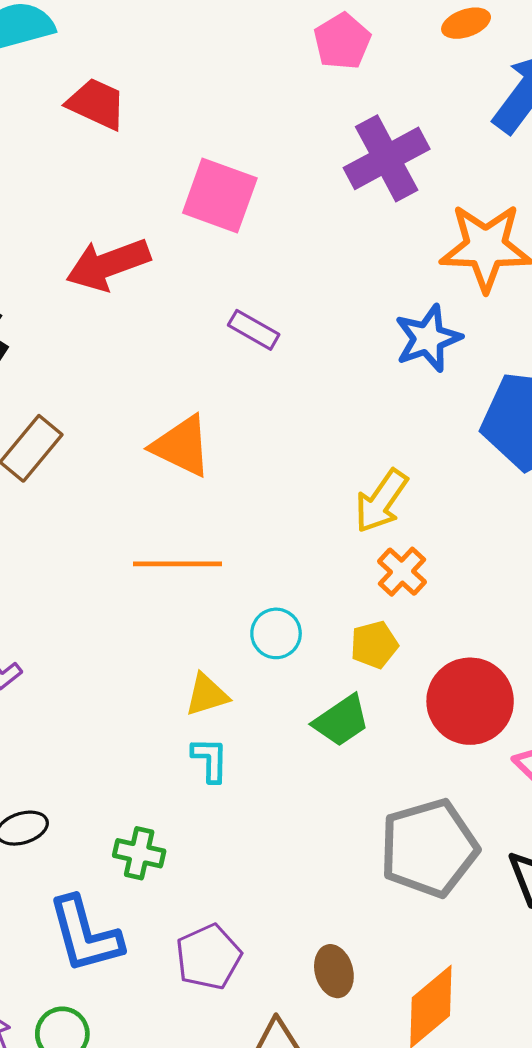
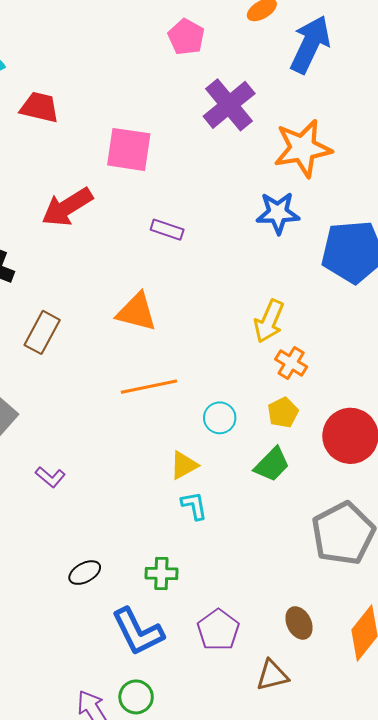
blue star: (428, 338) -> (278, 213), turned 30

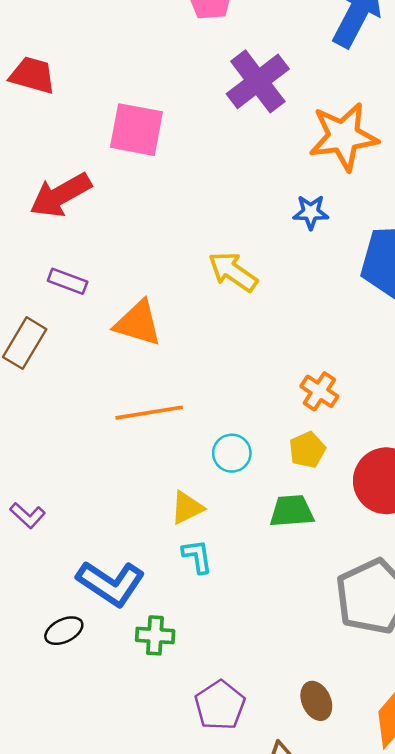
blue star: (278, 213) -> (311, 212), size x0.7
purple rectangle: (167, 230) -> (68, 281), moved
yellow arrow: (269, 321) -> (233, 272), moved, turned 99
green trapezoid: (272, 465) -> (292, 511), turned -141
blue L-shape: (138, 632) -> (111, 583), moved, turned -32

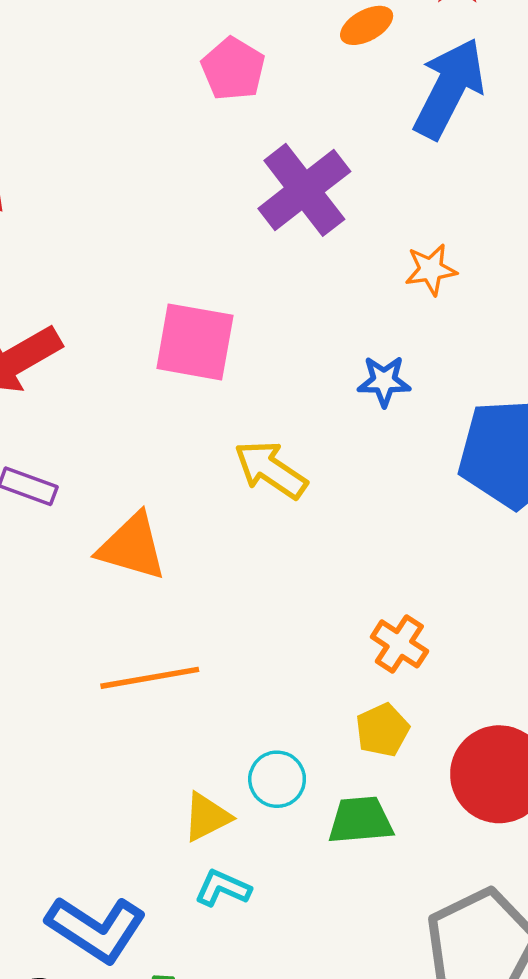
pink square: (136, 130) -> (195, 342), moved
orange star: (343, 137) -> (431, 270), size x0.5
cyan circle: (232, 453) -> (277, 779), moved
cyan L-shape: (197, 556) -> (223, 888), turned -57

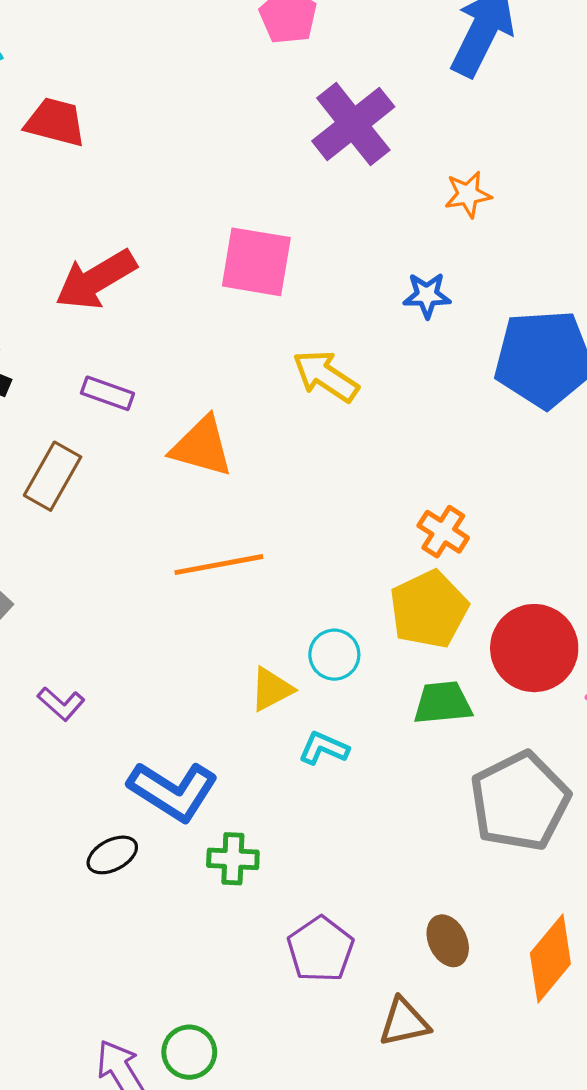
yellow pentagon: (382, 730) -> (429, 609), size x1.6
green trapezoid: (361, 820) -> (443, 703), moved
cyan L-shape: (223, 888) -> (324, 748), moved

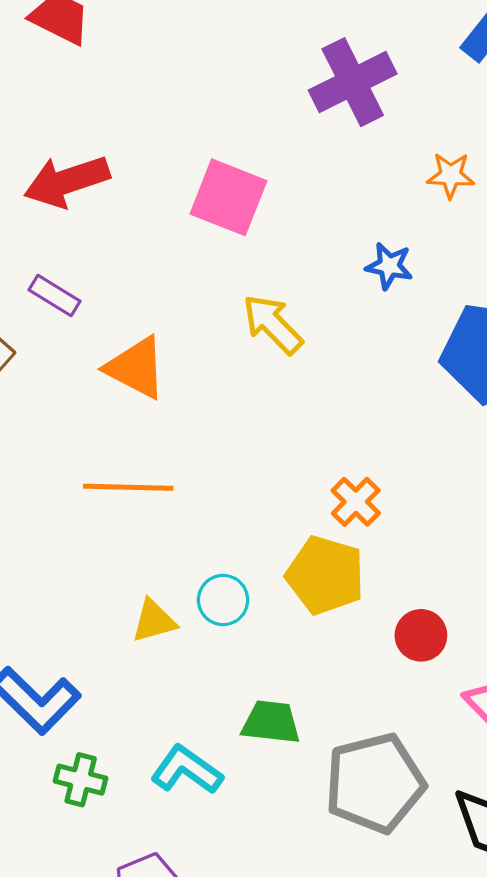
yellow pentagon: (429, 609) -> (325, 575), turned 30
red circle: (534, 648) -> (421, 635), size x0.6
green trapezoid: (443, 703) -> (271, 722), moved
cyan L-shape: (324, 748) -> (187, 770), moved, size x1.4

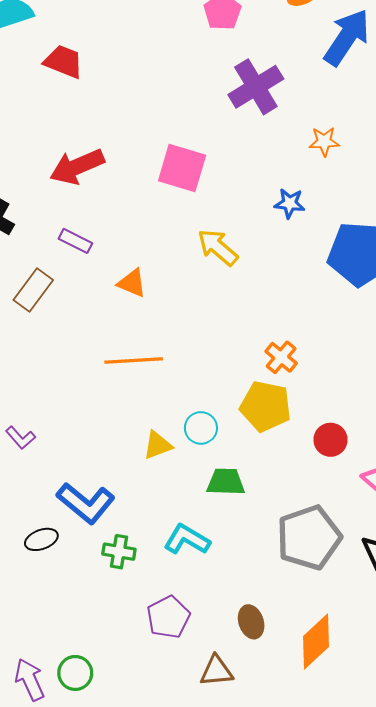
orange triangle: (136, 368) -> (132, 283), size x0.7
green trapezoid: (271, 722) -> (226, 482), moved

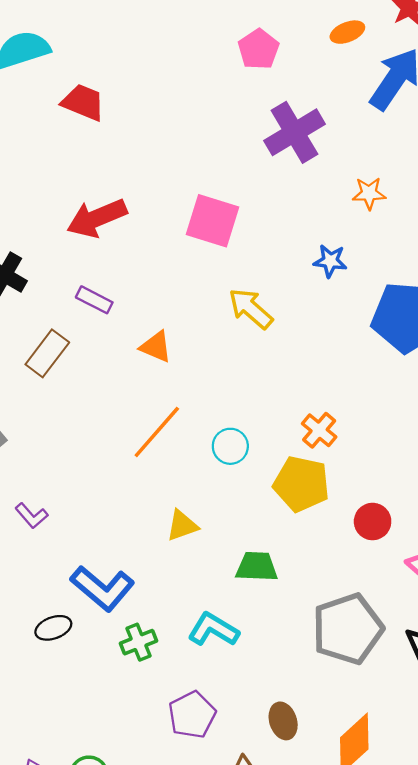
orange line: (134, 360) -> (157, 432), turned -46
cyan circle: (201, 428) -> (230, 446), moved
green cross: (119, 552) -> (139, 642), turned -32

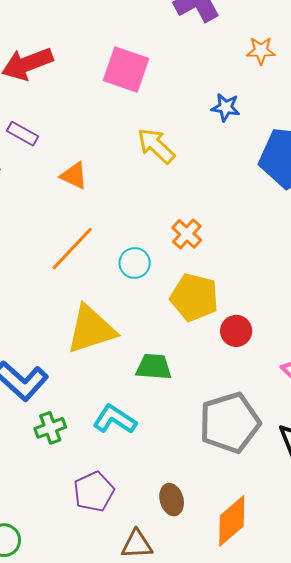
orange cross: (319, 430) -> (187, 234), moved
red circle: (373, 522) -> (236, 331), moved
yellow triangle: (182, 526) -> (91, 329), size x1.8

